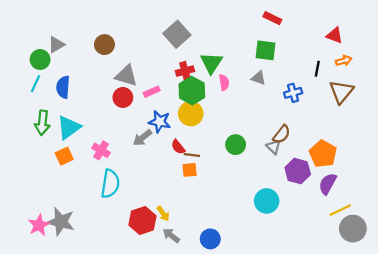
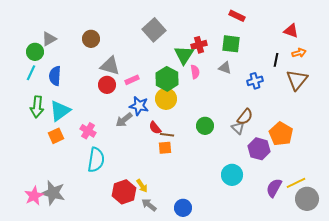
red cross: (185, 71) -> (199, 45), moved
purple semicircle: (328, 184) -> (274, 188), moved

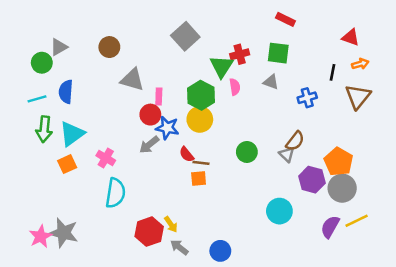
cyan line: (31, 73) -> (37, 99), moved, turned 49
pink rectangle: (132, 80) -> (159, 96), turned -64
red circle: (107, 85) -> (150, 115), moved
gray circle: (307, 199) -> (342, 188), moved

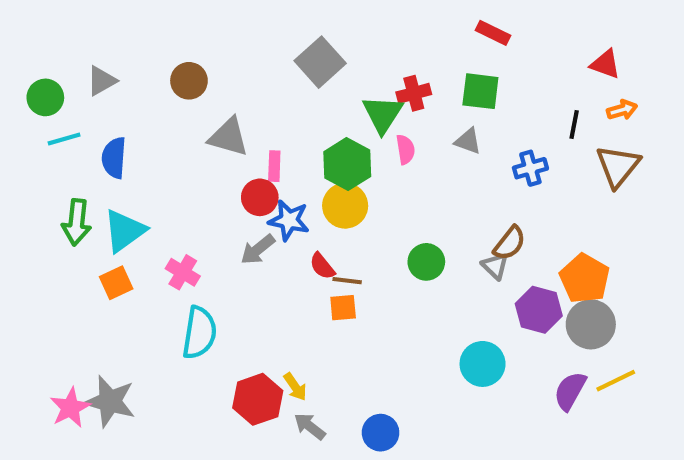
green circle: (42, 63) -> (45, 97), moved
cyan line: (37, 99) -> (64, 139), moved

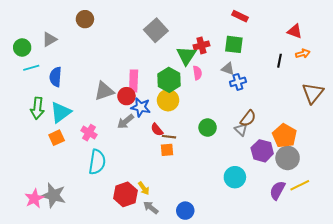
brown circle: (189, 81) -> (85, 19), moved
gray triangle: (229, 137) -> (104, 91), moved, turned -35
pink rectangle: (274, 166) -> (134, 81), size x1.5
brown triangle: (618, 166) -> (313, 93), moved
blue cross: (530, 168) -> (238, 82), moved

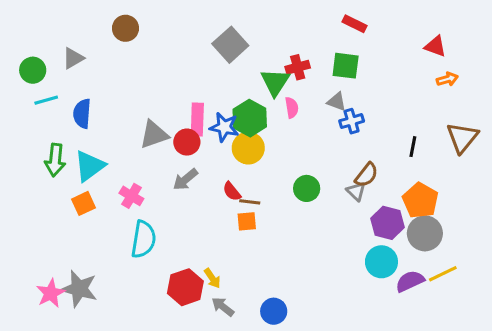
black line: (279, 61) -> (413, 147), moved
blue star: (141, 107) -> (224, 127), moved
cyan circle: (235, 177) -> (381, 262), moved
purple semicircle: (277, 190) -> (410, 281), turned 36

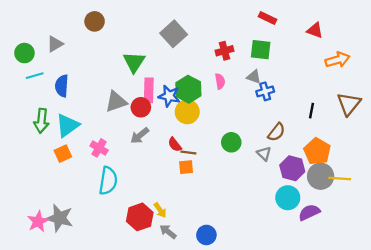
red triangle: (435, 46) -> (315, 30), moved
orange arrow: (447, 79) -> (337, 60), size x1.5
green triangle: (275, 82) -> (134, 62), moved
gray triangle: (356, 191) -> (264, 154), moved
yellow line: (443, 274) -> (340, 178), moved, turned 30

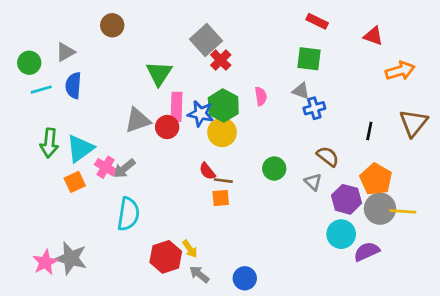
red cross: (224, 51) -> (221, 60), moved, turned -30
blue semicircle: (62, 86) -> (73, 86), moved
brown semicircle: (276, 132) -> (328, 156), turned -90
gray arrow: (140, 136) -> (124, 169), moved
pink cross: (99, 148) -> (106, 167), moved

